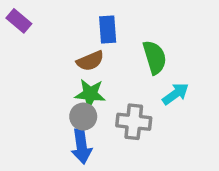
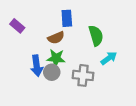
purple rectangle: (19, 21) -> (17, 26), moved
blue arrow: (82, 146) -> (37, 66), moved

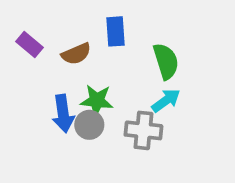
brown semicircle: (56, 38) -> (76, 54), moved
cyan arrow: (109, 58) -> (166, 101), moved

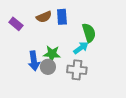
brown semicircle: (76, 54) -> (44, 17), moved
cyan arrow: (166, 101) -> (81, 48), moved

